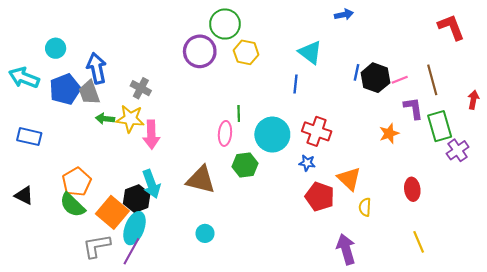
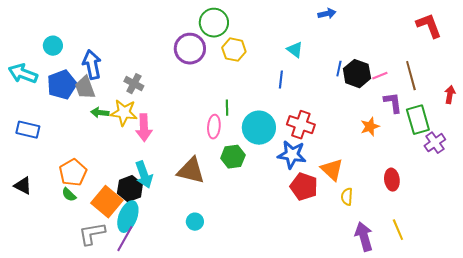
cyan triangle: (310, 52) -> (295, 50), size x0.7
blue star: (307, 163) -> (292, 155), size x1.8
green semicircle: (72, 205) -> (69, 195), size x0.6
purple arrow: (346, 249) -> (364, 237), moved

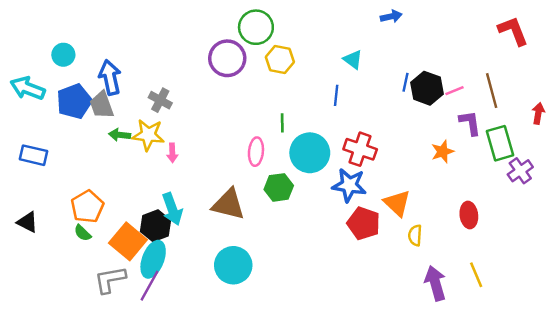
green line: (227, 108) -> (282, 123), moved
pink arrow: (144, 128) -> (172, 153), size x0.6
cyan circle: (195, 222) -> (233, 265), size x1.8

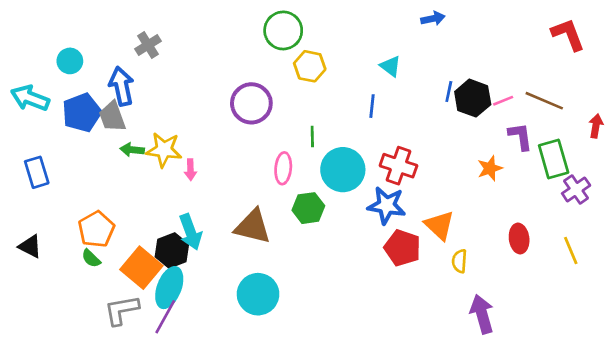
purple circle: (227, 58) -> (251, 103), moved
brown line: (492, 91) -> (544, 101), turned -52
gray cross: (160, 100) -> (148, 45), moved, turned 30
blue rectangle: (33, 155) -> (37, 172), turned 60
yellow line: (476, 275) -> (571, 250), moved

